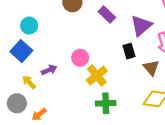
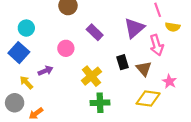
purple rectangle: (107, 14) -> (95, 32), moved
black rectangle: (129, 51) -> (122, 62), moved
pink circle: (80, 58) -> (66, 48), moved

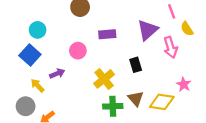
yellow semicircle: (173, 27) -> (187, 29), turned 48
purple rectangle: (95, 32) -> (107, 34), turned -49
brown triangle: (144, 69) -> (136, 99), moved

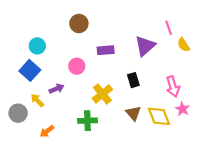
pink arrow: (171, 47) -> (173, 86), moved
pink star: (184, 84) -> (182, 109), moved
yellow diamond: (162, 102) -> (159, 116), turned 60
gray circle: (26, 106) -> (18, 113), moved
green cross: (113, 106) -> (87, 121), moved

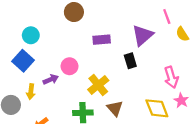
pink circle: (77, 66) -> (70, 66), moved
black rectangle: (133, 80) -> (130, 61), moved
yellow arrow: (37, 100) -> (31, 92), turned -128
brown triangle: (133, 113) -> (115, 108), moved

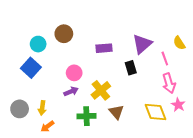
brown circle: (74, 12) -> (64, 34), moved
pink line: (167, 16) -> (165, 58), moved
purple arrow: (51, 80) -> (71, 91), moved
yellow arrow: (31, 92) -> (42, 108), moved

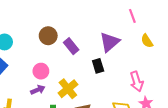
brown circle: (64, 34) -> (48, 36), moved
purple rectangle: (104, 48) -> (71, 46), turned 56
pink line: (165, 58) -> (132, 16), moved

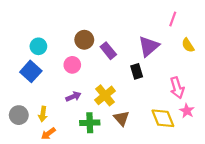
pink line: (132, 16) -> (173, 19), turned 40
pink circle: (41, 71) -> (72, 65), moved

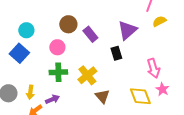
yellow semicircle: (188, 45) -> (159, 21), moved, turned 96
purple arrow: (73, 97) -> (52, 99), moved
green cross: (90, 123) -> (58, 72), moved

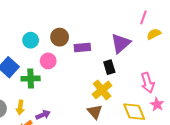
cyan circle: (26, 30) -> (31, 40), moved
purple rectangle: (90, 34) -> (82, 47), turned -56
green cross: (58, 72) -> (31, 79), moved
yellow cross: (87, 75) -> (102, 90), moved

